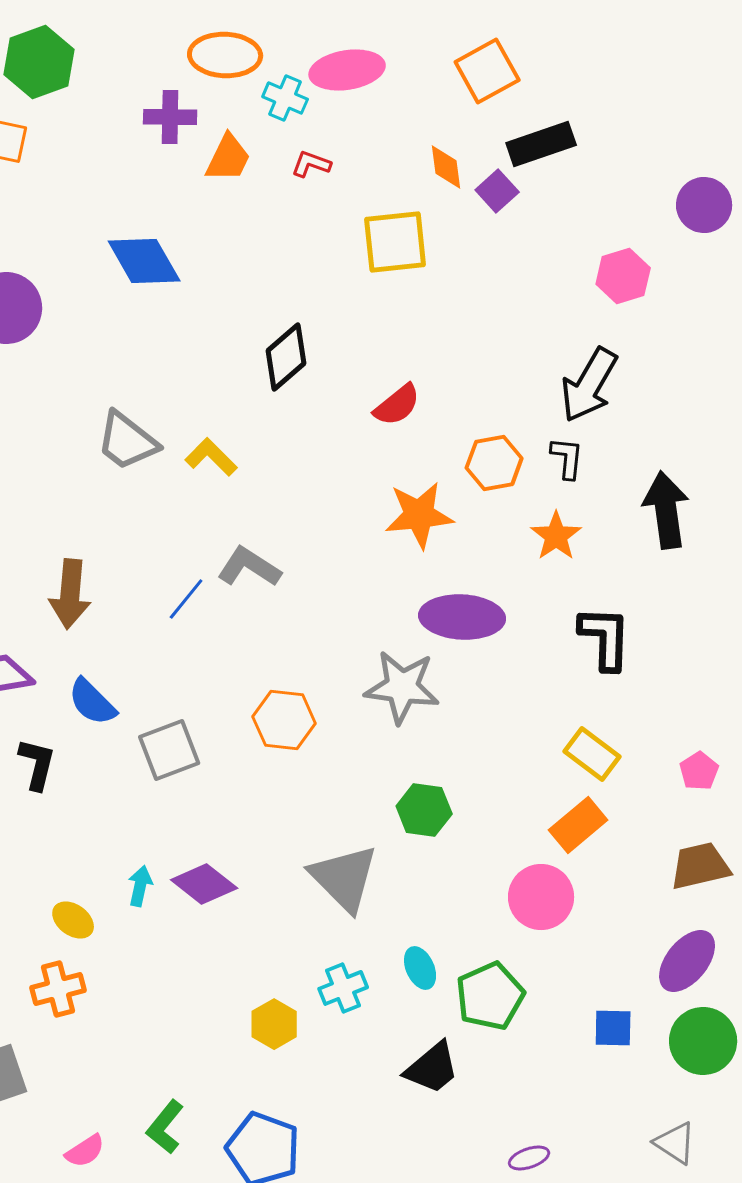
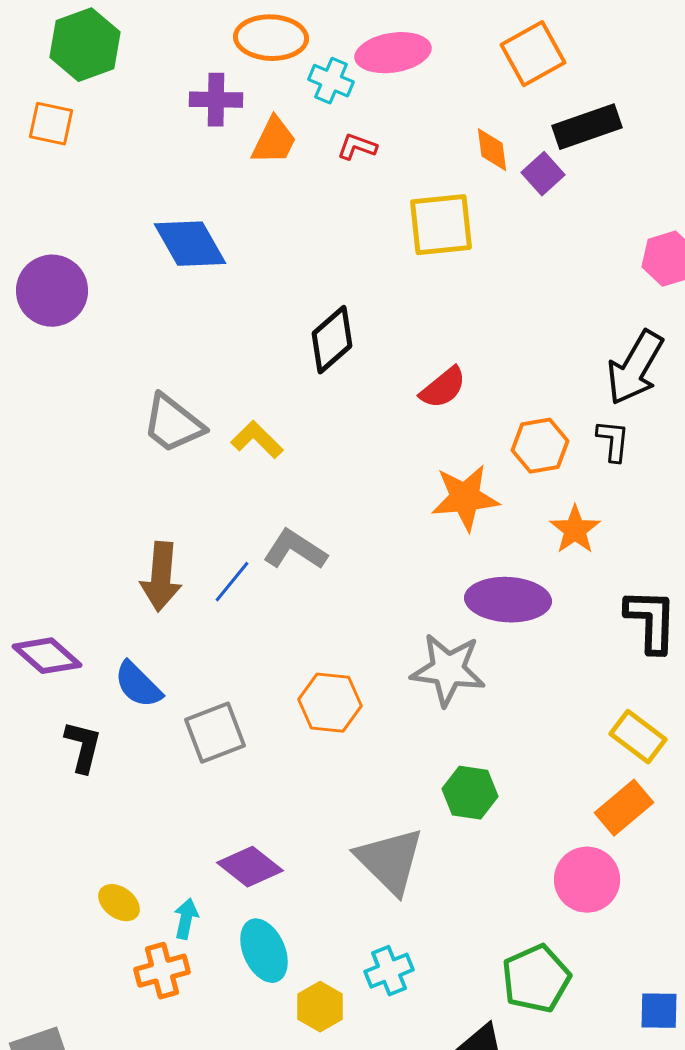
orange star: (556, 536) -> (575, 530), moved
brown arrow: (70, 594) -> (161, 577), moved
cyan arrow: (140, 886) -> (186, 919), moved
cyan ellipse: (420, 968) -> (264, 951), moved, size x1.5
orange cross: (58, 989) -> (162, 971), moved

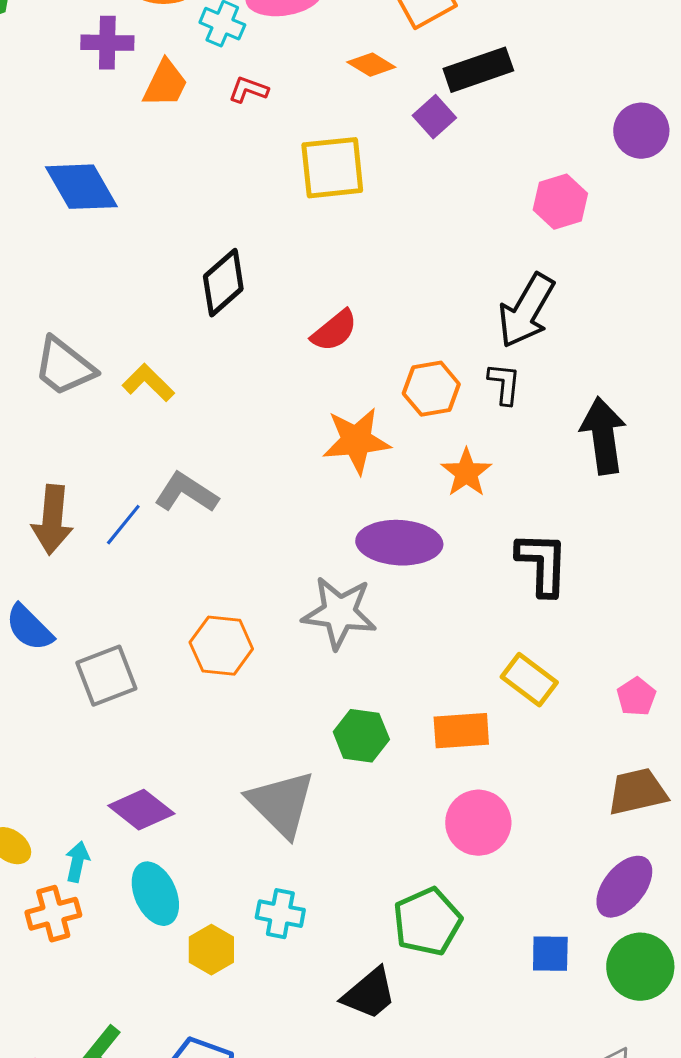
orange diamond: (492, 150) -> (371, 65), moved, turned -51
orange rectangle: (624, 808) -> (461, 731), moved, turned 36
cyan cross: (389, 971) -> (280, 914), turned 33

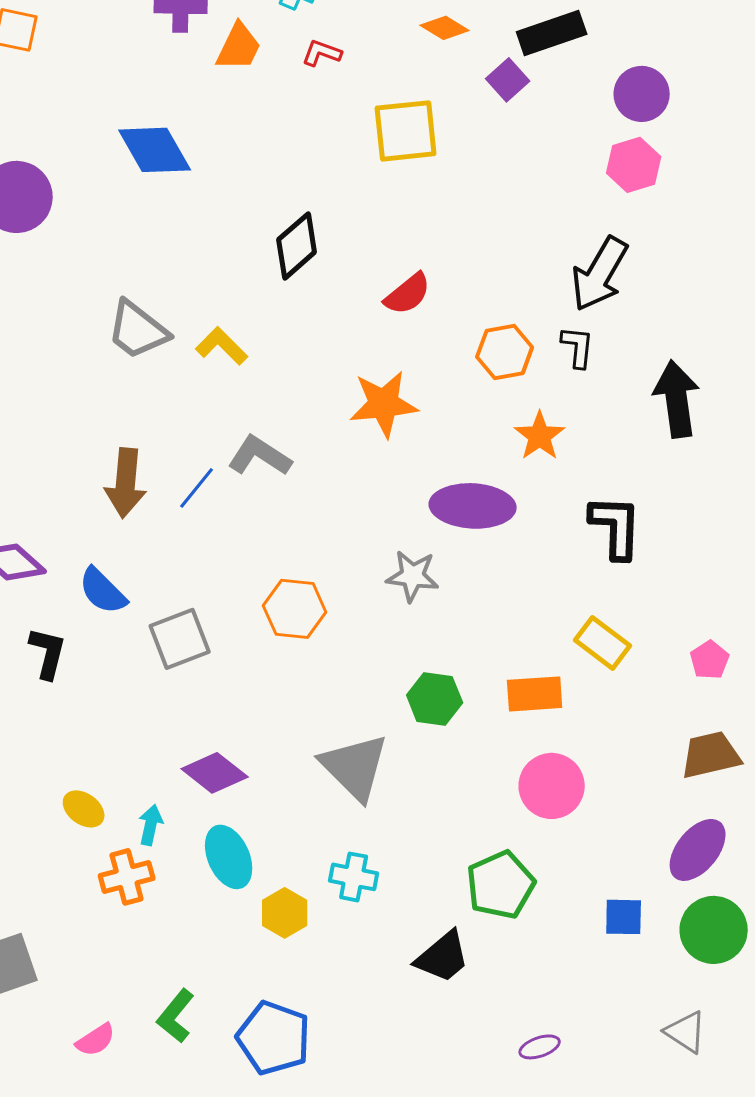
purple circle: (641, 131) -> (642, 94), moved
orange star: (356, 441) -> (384, 404), moved
gray star: (339, 613) -> (413, 576), size x0.7

